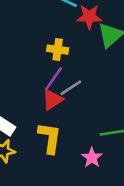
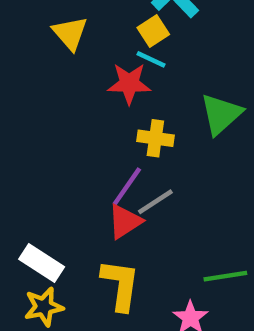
red star: (89, 17) -> (129, 84), moved
yellow cross: (58, 50) -> (155, 138), moved

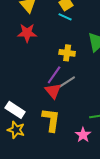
red star: (129, 84) -> (27, 33), moved
red triangle: (125, 221) -> (53, 91), turned -36
yellow star: (44, 307) -> (16, 130), turned 30

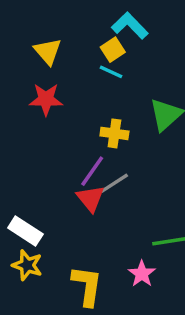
yellow L-shape: (51, 120) -> (87, 286), moved

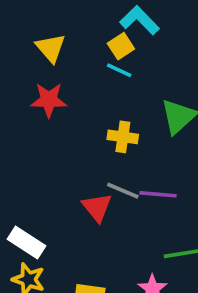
purple line: (92, 171) -> (158, 194), moved, turned 60
gray line: (114, 183) -> (123, 191), turned 56

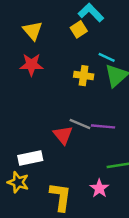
cyan line: (119, 70) -> (107, 57), moved
yellow cross: (123, 137) -> (84, 76), moved
white rectangle: (27, 242) -> (30, 158), moved, turned -45

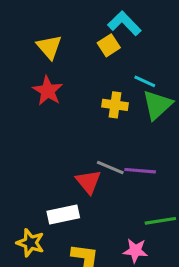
red star: (31, 65) -> (48, 91), turned 30
white rectangle: (30, 158) -> (63, 215), moved
pink star: (99, 188) -> (135, 251), turned -30

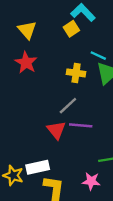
gray line: (110, 168) -> (68, 106), moved, turned -66
purple line: (140, 171) -> (81, 125), moved
white rectangle: (63, 215) -> (38, 167), moved

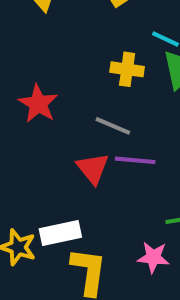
red star: (26, 63) -> (38, 104), moved
gray line: (68, 106) -> (113, 126), turned 66

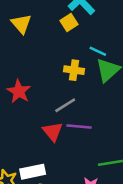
gray line: (113, 126) -> (65, 105), turned -55

